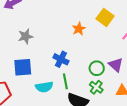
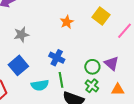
orange star: (79, 29) -> (67, 22), moved
blue square: (23, 67) -> (18, 65), turned -36

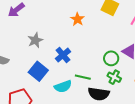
blue cross: (57, 58) -> (63, 55), moved, turned 35
green line: (61, 80) -> (83, 77), turned -56

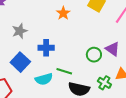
blue cross: (63, 55) -> (46, 48), turned 35
green cross: (114, 77) -> (104, 83), moved

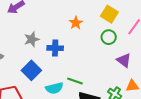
blue cross: (46, 48) -> (55, 48), moved
green circle: (94, 55) -> (109, 37), moved

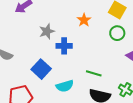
gray star: (32, 39) -> (47, 31), moved
green line: (75, 81) -> (94, 73), moved

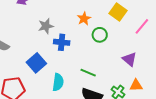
green circle: (117, 33) -> (100, 35), moved
cyan semicircle: (65, 86) -> (58, 82), turned -72

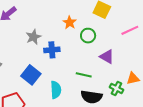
pink line: (142, 26) -> (130, 30), moved, turned 36
purple triangle: (129, 59) -> (107, 57), moved

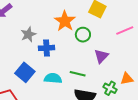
orange star: (70, 22) -> (65, 21), size x1.5
purple triangle: (107, 57) -> (101, 56), turned 42
cyan semicircle: (56, 90) -> (53, 78), moved, turned -84

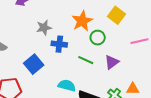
green line: (78, 74) -> (86, 60), moved
cyan semicircle: (53, 78) -> (67, 85), moved

